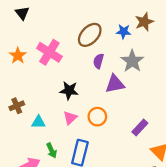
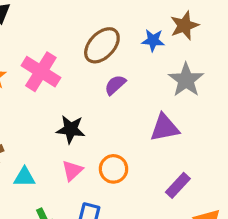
purple semicircle: (98, 61) -> (115, 85), turned 32
gray star: (132, 61) -> (186, 80), moved
purple triangle: (115, 84) -> (165, 128), moved

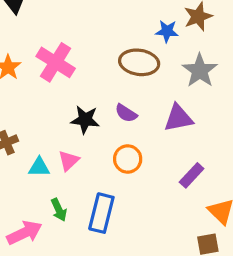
brown ellipse: (102, 45) -> (139, 62), moved, turned 54
purple semicircle: (115, 85) -> (126, 113), moved, turned -105
pink triangle: (72, 171) -> (69, 161), moved

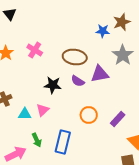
pink cross: (56, 62) -> (35, 50), size x0.7
brown ellipse: (139, 62) -> (75, 57), moved
purple triangle: (178, 118) -> (100, 74), moved
orange circle: (128, 159) -> (89, 115), moved

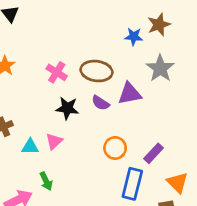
pink cross: (35, 50) -> (57, 72), moved
blue rectangle: (63, 142) -> (132, 184), moved

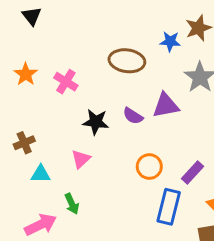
brown ellipse: (96, 71) -> (127, 61), moved
pink cross: (57, 72) -> (66, 82), moved
cyan triangle: (30, 147) -> (41, 174), moved

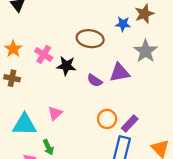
black star: (96, 122) -> (66, 66), moved
brown cross: (24, 143) -> (12, 78), moved, turned 35
purple rectangle: (192, 172) -> (130, 123), moved
cyan triangle: (41, 174) -> (24, 125), size x1.6

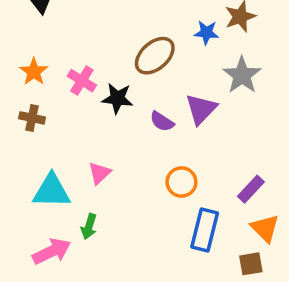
brown ellipse: (90, 39) -> (155, 56), turned -50
purple triangle: (120, 73) -> (201, 109), turned -35
purple rectangle: (130, 123) -> (251, 189), moved
green arrow: (48, 147) -> (89, 226), turned 42

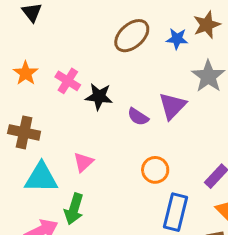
brown ellipse: (155, 56) -> (132, 36), moved
brown cross: (32, 118) -> (24, 132), moved, size x1.4
green arrow: (89, 226) -> (74, 209), size x1.4

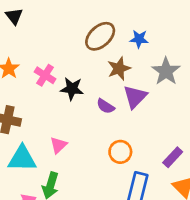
brown star: (207, 25) -> (119, 69), moved

